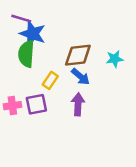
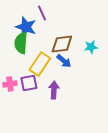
purple line: (21, 19) -> (42, 13), moved, turned 49
yellow rectangle: (50, 80) -> (40, 64), size x1.6
purple arrow: (78, 104) -> (54, 90), moved

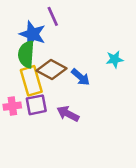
brown diamond: (62, 44) -> (51, 69), moved, turned 35
yellow rectangle: (40, 64) -> (31, 81), moved, turned -50
purple arrow: (54, 90) -> (68, 114), turned -66

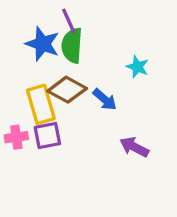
green semicircle: (26, 54) -> (72, 45), moved
cyan star: (115, 59) -> (137, 67), moved, turned 30
purple arrow: (68, 114) -> (134, 147), moved

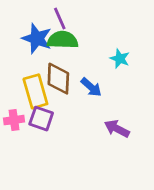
green semicircle: (72, 45) -> (63, 40), turned 88
brown diamond: (67, 90) -> (58, 79), turned 64
purple square: (47, 136) -> (41, 119), turned 30

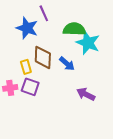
green semicircle: (63, 40) -> (74, 29), moved
cyan star: (120, 59) -> (88, 43), size x1.6
yellow rectangle: (35, 91) -> (26, 67), size x0.6

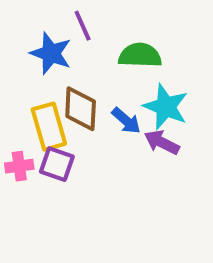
cyan star: (88, 43) -> (166, 107), moved
yellow rectangle: (26, 67) -> (49, 127), size x1.6
purple arrow: (86, 94) -> (162, 142), moved

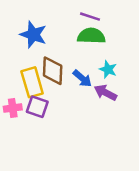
purple line: (83, 26) -> (90, 17), moved, turned -48
cyan star: (166, 107) -> (108, 69), size x0.6

